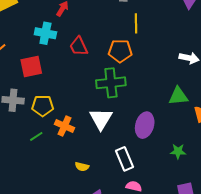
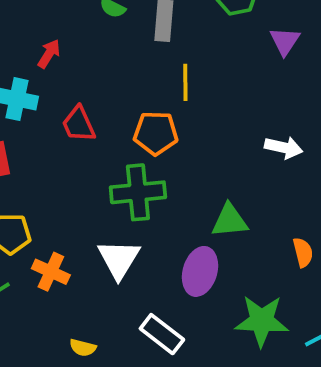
green triangle: (178, 96) -> (230, 221), moved
green star: (178, 151) -> (262, 321), size x1.8
white rectangle: (124, 159) -> (162, 334), turned -30

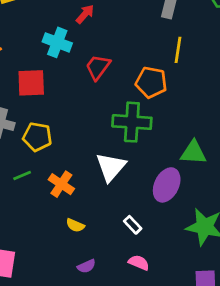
red trapezoid: (79, 124) -> (98, 67), turned 52
orange cross: (51, 272) -> (61, 184), moved
white rectangle: (162, 334) -> (133, 225), size x0.6

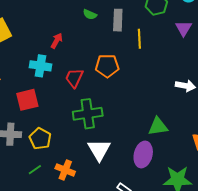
yellow line: (178, 50) -> (139, 39), moved
orange pentagon: (151, 82) -> (107, 66), moved
green cross: (132, 122) -> (88, 114), moved
yellow pentagon: (37, 137) -> (40, 139), turned 30

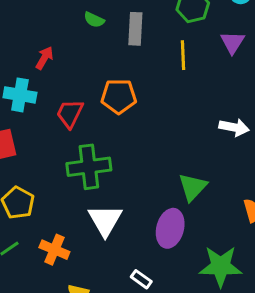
yellow line: (139, 39) -> (183, 55), moved
green triangle: (158, 126) -> (193, 187), turned -40

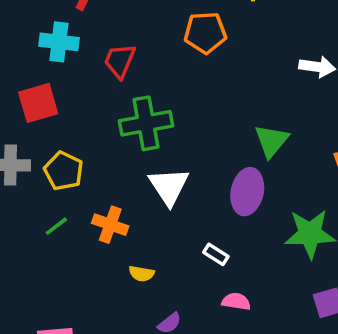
orange pentagon: (119, 96) -> (205, 33), moved

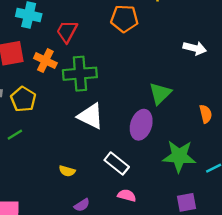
white triangle: (169, 186) -> (91, 116), turned -36
orange cross: (110, 225) -> (45, 61), moved
white rectangle: (216, 254) -> (117, 163), size x1.5

